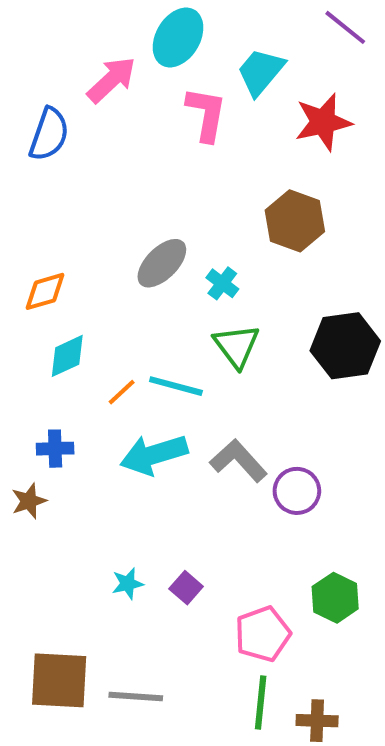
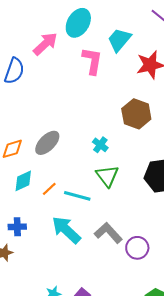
gray ellipse: (162, 263) -> (47, 143), moved
orange line: (122, 392) -> (49, 189), moved
cyan arrow: (154, 455) -> (66, 230), turned 60

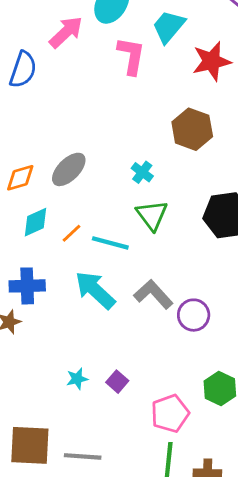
blue cross: (17, 227) -> (27, 286), size x1.4

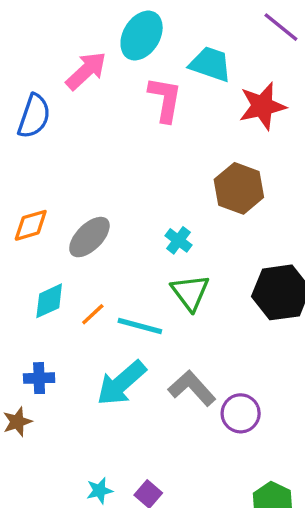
cyan trapezoid: (169, 27) -> (210, 64), turned 69
orange diamond: (20, 178) -> (31, 225), moved
blue cross: (27, 286) -> (39, 378), size x0.7
cyan arrow: (95, 290) -> (121, 383), turned -84

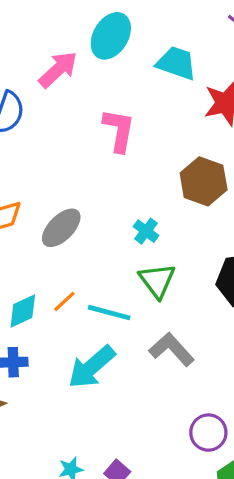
pink L-shape: (165, 99) -> (119, 130), moved
cyan diamond: (49, 301) -> (23, 311), moved
gray L-shape: (192, 388) -> (172, 349), moved
purple circle: (241, 413) -> (208, 433), moved

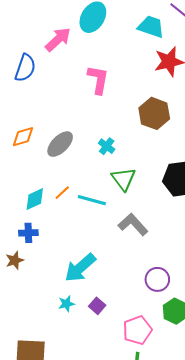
cyan trapezoid: (176, 63) -> (151, 27), moved
cyan cross: (146, 231) -> (107, 146), moved
cyan arrow: (92, 367) -> (80, 268), moved

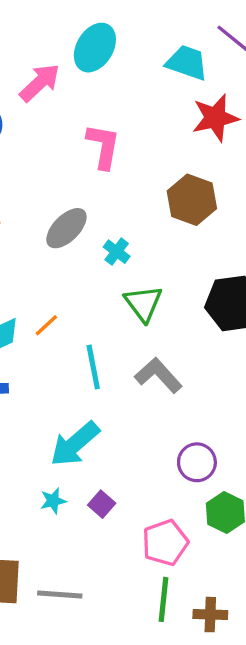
gray ellipse: (60, 144) -> (66, 228), moved
cyan line: (92, 200) -> (93, 367), moved, turned 64

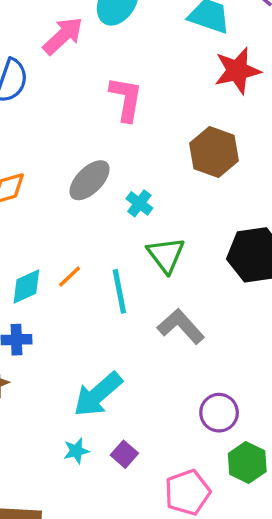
cyan line: (93, 367) -> (119, 291), moved

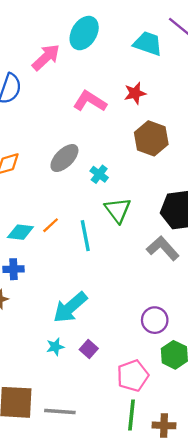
red star: (237, 71) -> (135, 93), moved, size x0.7
pink L-shape: (126, 99) -> (90, 101), turned -68
cyan diamond: (26, 286) -> (20, 232), turned 32
gray L-shape: (181, 326) -> (163, 248), moved

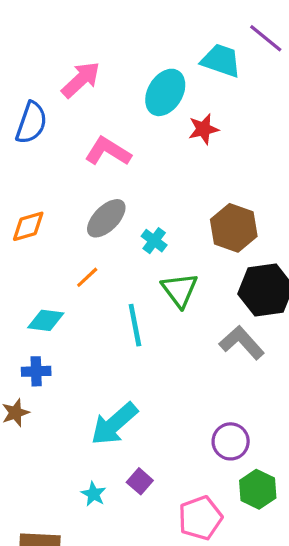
cyan ellipse: (84, 33) -> (165, 92), moved
pink L-shape: (90, 101) -> (108, 151), moved
brown hexagon: (151, 138) -> (234, 228), moved
orange line: (51, 225) -> (87, 277), moved
cyan star: (55, 347) -> (94, 494), moved, turned -30

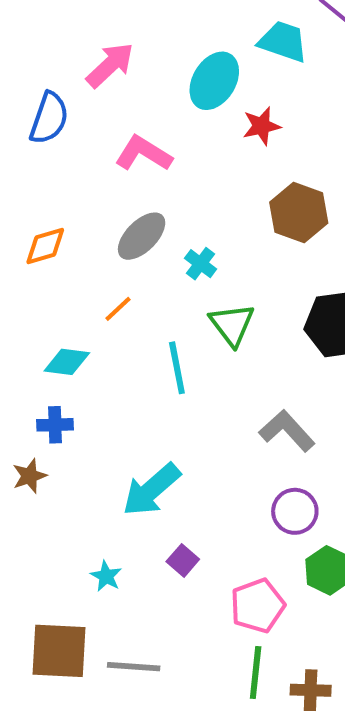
brown hexagon: (234, 228) -> (299, 213), moved
gray L-shape: (242, 343) -> (287, 431), moved
cyan star: (94, 494) -> (106, 576), moved

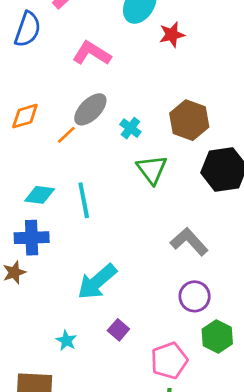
brown hexagon: (299, 213) -> (189, 120), moved
orange line: (118, 309) -> (66, 135), moved
cyan line: (177, 368) -> (84, 200), moved
blue cross: (55, 425) -> (32, 238), size x1.4

